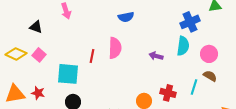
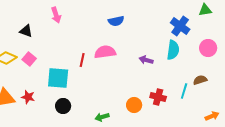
blue cross: (190, 22) -> (180, 26), turned -30
pink semicircle: (115, 48) -> (105, 52), turned -100
pink circle: (209, 54) -> (208, 48), moved
brown semicircle: (210, 76) -> (200, 80), turned -48

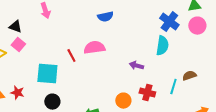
pink circle: (208, 48) -> (197, 26), moved
pink square: (29, 59) -> (18, 45), moved
red line: (82, 60) -> (71, 56), turned -40
purple arrow: (146, 60) -> (136, 66), moved

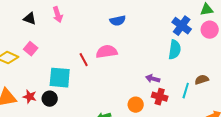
black triangle: (15, 27) -> (30, 19), moved
purple arrow: (136, 66) -> (153, 79), moved
black circle: (52, 102) -> (50, 99), moved

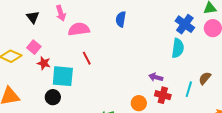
black triangle: (30, 19) -> (33, 17), turned 32
blue semicircle: (118, 21) -> (121, 19), turned 112
pink semicircle: (107, 52) -> (79, 29), moved
brown semicircle: (202, 80) -> (205, 78), turned -32
red star: (30, 97) -> (44, 63), moved

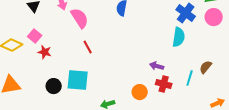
pink semicircle: (79, 29) -> (80, 18), turned 65
cyan square: (63, 76) -> (78, 80), moved

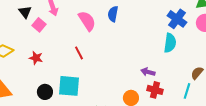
pink semicircle: (80, 18) -> (87, 21), moved
pink square: (35, 36) -> (39, 25), moved
cyan line: (190, 78) -> (187, 91), moved

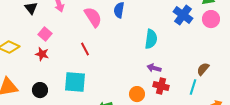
pink square: (39, 25) -> (45, 34), moved
cyan semicircle: (170, 43) -> (151, 39), moved
black circle: (45, 92) -> (40, 90), moved

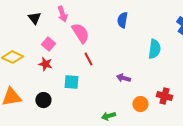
pink semicircle: (93, 17) -> (80, 33), moved
purple arrow: (154, 68) -> (123, 78), moved
cyan square: (75, 82) -> (71, 82), moved, size x0.7

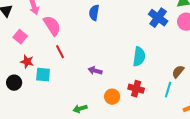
cyan semicircle: (154, 49) -> (139, 57), moved
red star: (45, 64) -> (27, 62), moved
black circle: (43, 100) -> (14, 83), moved

